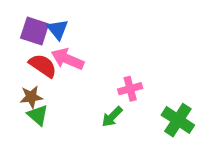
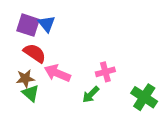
pink arrow: (67, 59) -> (57, 73), moved

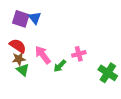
red semicircle: (35, 53) -> (18, 46), moved
pink arrow: (57, 73) -> (43, 55), turned 30
green arrow: (91, 95) -> (60, 66), moved

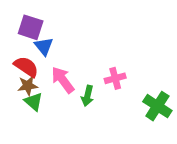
blue triangle: (35, 18) -> (44, 46), moved
green arrow: (60, 66) -> (87, 96), turned -32

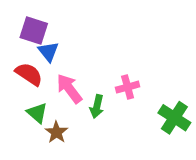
brown star: (28, 86) -> (56, 132), moved, turned -30

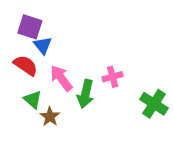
green arrow: (97, 106) -> (85, 94), size x1.4

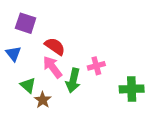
blue triangle: (43, 45) -> (13, 54), moved
red semicircle: (26, 65) -> (55, 46), moved
green cross: (154, 104) -> (132, 89), turned -35

